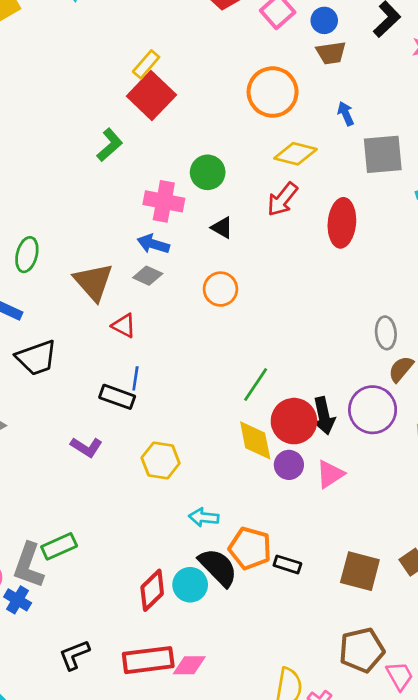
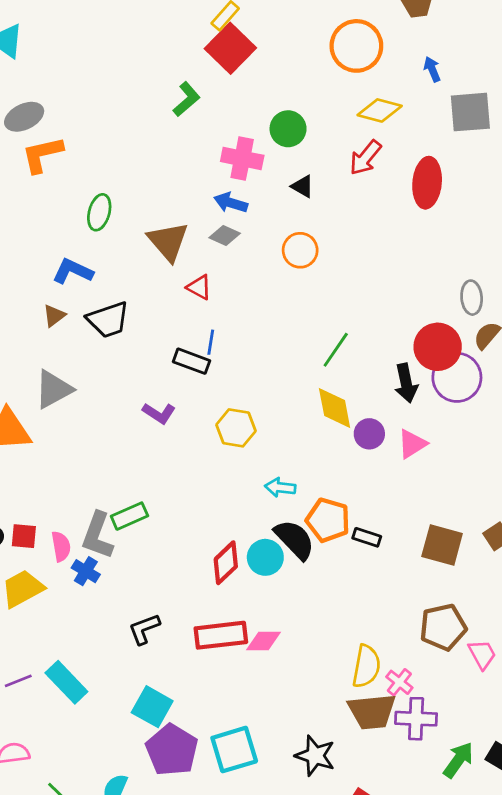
red circle: (294, 421) -> (438, 347), moved

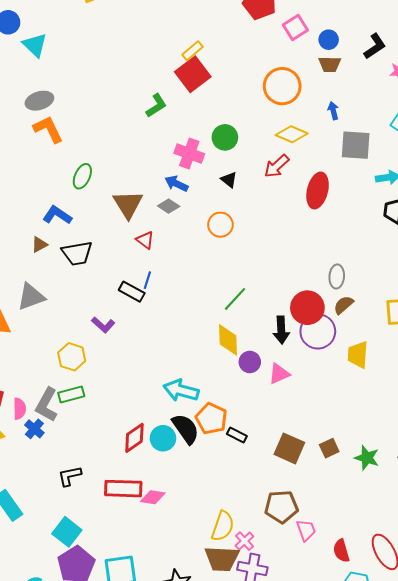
orange L-shape: (42, 154) -> (48, 129), turned 68
yellow hexagon: (236, 428) -> (72, 357), moved
cyan arrow: (280, 487) -> (181, 390), size x1.6

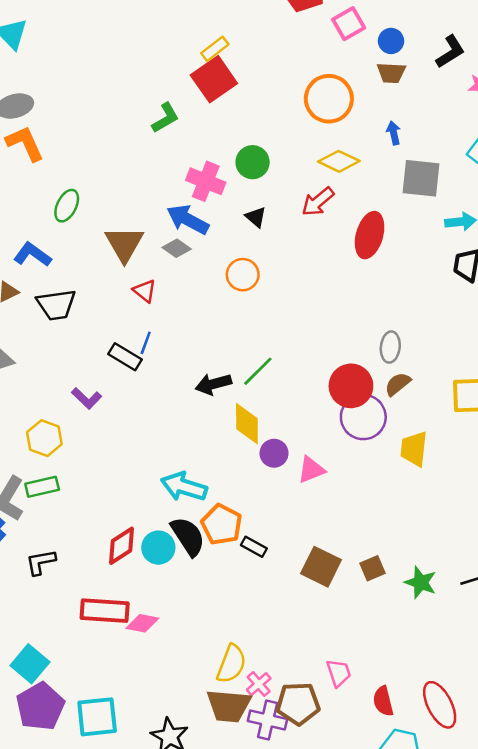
blue arrow: (176, 184) -> (188, 220), size x1.4
black arrow: (281, 330) -> (213, 384), moved, turned 76
black L-shape: (70, 476) -> (41, 562), moved
brown pentagon: (281, 507) -> (298, 704), moved

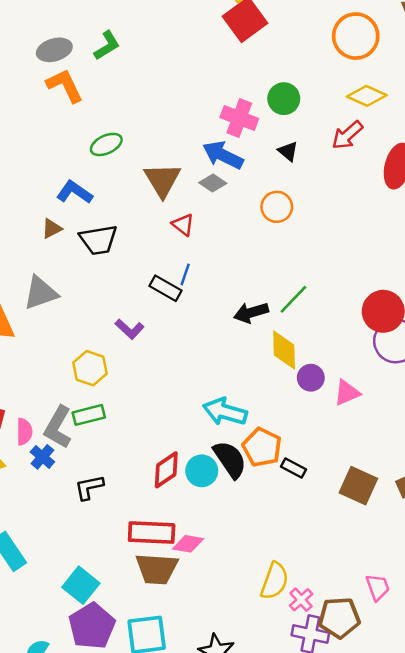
green L-shape: (165, 118) -> (107, 46), moved
green ellipse: (67, 206) -> (106, 144), turned 40
brown trapezoid: (229, 706) -> (157, 569), moved

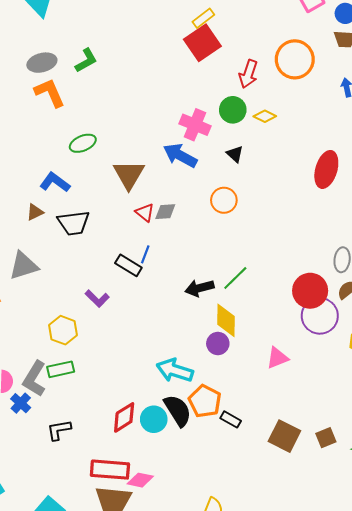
yellow diamond: (367, 96) -> (265, 116), moved, size x0.7
red arrow: (347, 135) -> (248, 74), moved, turned -32
gray diamond: (213, 183) -> (165, 212), moved, turned -40
purple circle: (311, 378) -> (218, 344), moved

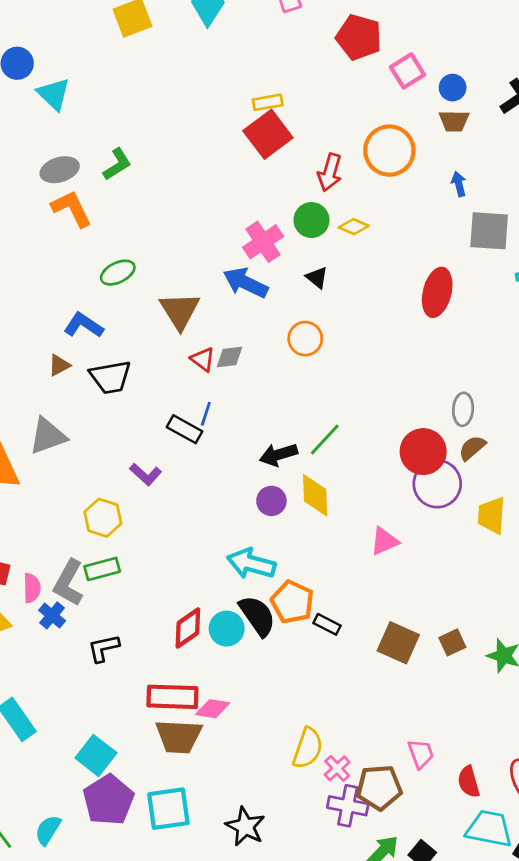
yellow rectangle: (203, 18) -> (268, 102), turned 30
pink cross: (195, 125) -> (263, 242), turned 36
purple circle: (218, 344) -> (271, 501), moved

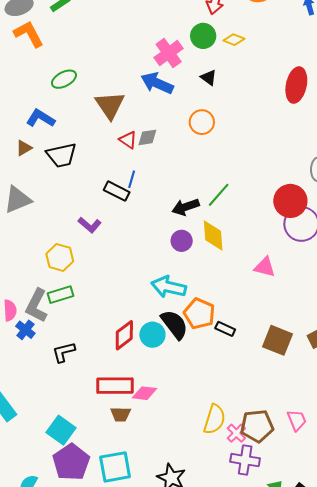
pink triangle: (384, 541) -> (265, 267), turned 40
brown trapezoid: (179, 736) -> (121, 414), size x0.6
brown pentagon: (379, 787) -> (257, 426), moved

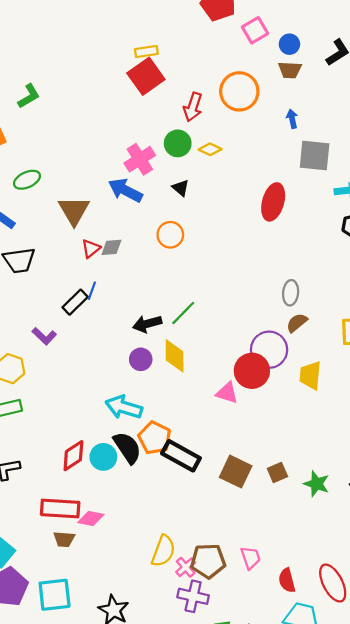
red triangle: (128, 140) -> (91, 249), turned 42
black rectangle: (117, 191) -> (75, 302), turned -75
red circle: (290, 201) -> (252, 371), moved
black rectangle: (225, 329) -> (181, 456), size x1.8

